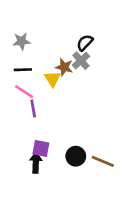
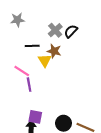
gray star: (22, 41) -> (18, 20), moved
gray cross: (81, 61) -> (55, 30), moved
black line: (23, 70) -> (32, 46), moved

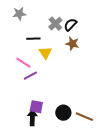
brown star: (54, 51) -> (72, 44), moved
purple line: (29, 85) -> (30, 76), turned 72

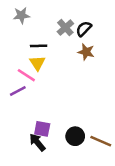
yellow triangle: (45, 53) -> (37, 63), moved
purple line: (30, 76) -> (18, 91), moved
black arrow: (32, 118) -> (37, 142), turned -42

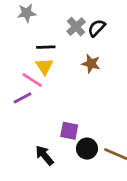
brown star: (86, 52) -> (91, 64), moved
purple square: (42, 129) -> (69, 131), moved

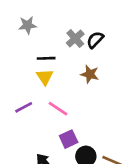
pink line: (32, 80) -> (58, 109), moved
purple square: (69, 131) -> (69, 139), turned -36

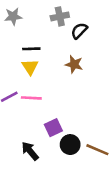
gray cross: (75, 38) -> (60, 16), moved, turned 30
pink line: (58, 109) -> (31, 98), moved, turned -30

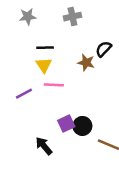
black semicircle: (79, 31) -> (104, 49), moved
pink line: (31, 98) -> (54, 85), moved
black circle: (70, 145) -> (82, 126), moved

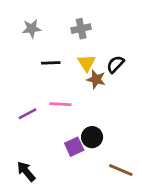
yellow triangle: (44, 65) -> (87, 63), moved
black circle: (82, 126) -> (92, 137), moved
black arrow: (44, 146) -> (26, 171), moved

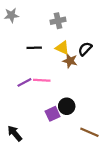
gray star: (32, 29) -> (11, 15), moved
yellow triangle: (87, 63) -> (62, 48), turned -32
purple line: (27, 114) -> (24, 82), moved

